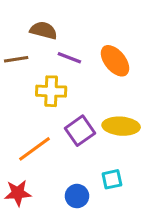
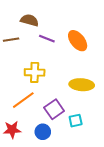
yellow cross: (51, 91) -> (35, 72), moved
purple square: (80, 131) -> (54, 109), moved
blue circle: (77, 196) -> (43, 132), moved

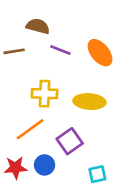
yellow ellipse: (82, 85) -> (89, 102), moved
cyan square: (76, 121) -> (97, 174), moved
blue circle: (43, 132) -> (45, 165), moved

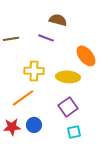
brown semicircle: (38, 26) -> (58, 20), moved
orange ellipse: (100, 53) -> (86, 56), moved
purple square: (70, 141) -> (68, 107), moved

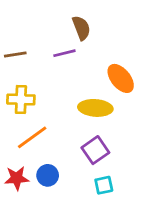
brown semicircle: (58, 20) -> (81, 28), turned 54
purple line: (46, 38) -> (64, 53), turned -35
yellow cross: (34, 71) -> (21, 100), moved

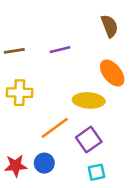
brown semicircle: (81, 28) -> (110, 26), moved
orange line: (32, 137) -> (55, 128), moved

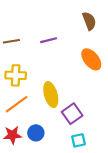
yellow ellipse: (89, 100) -> (51, 95), moved, turned 70
orange line: (55, 128) -> (17, 104), moved

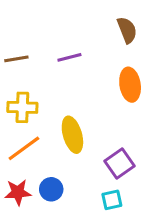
orange ellipse: (91, 59) -> (130, 85), turned 30
purple square: (72, 114) -> (119, 164), moved

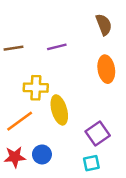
yellow cross: (22, 107) -> (36, 88), moved

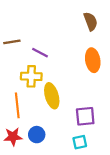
purple line: (57, 47) -> (40, 53), moved, turned 42
orange line: (20, 121) -> (17, 105), turned -60
purple square: (98, 133) -> (85, 116), turned 30

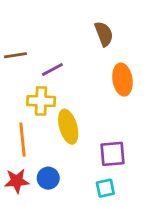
brown semicircle: (91, 21) -> (104, 34), moved
purple line: (40, 53) -> (52, 70), turned -56

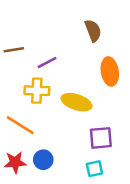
yellow ellipse: (68, 127) -> (76, 102), moved, turned -56
orange line: (22, 140) -> (20, 125), turned -52

